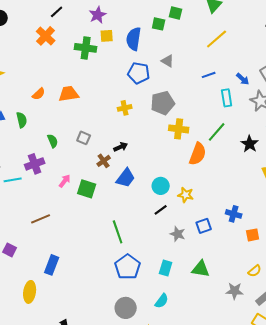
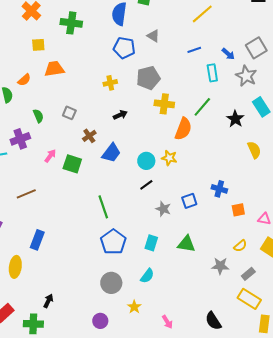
yellow square: (107, 36) -> (38, 45), moved
orange semicircle: (39, 94) -> (24, 80), moved
black arrow: (121, 147) -> (120, 115), moved
yellow star: (186, 195) -> (169, 158), moved

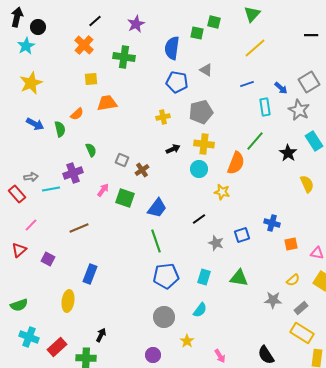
yellow cross: (164, 104) -> (204, 144), moved
gray square: (69, 113) -> (122, 160), moved
blue trapezoid: (111, 153) -> (157, 208), moved
cyan circle: (146, 161) -> (199, 169), moved
blue pentagon: (113, 242) -> (166, 276), turned 30

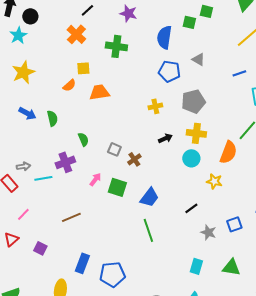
purple star: (136, 24) -> (128, 13), turned -30
orange semicircle: (77, 114) -> (69, 85), moved
blue pentagon: (166, 276) -> (112, 274), moved

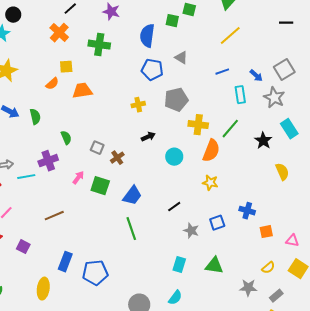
yellow cross: (196, 133) -> (198, 125), moved
yellow star: (214, 181) -> (210, 183), moved

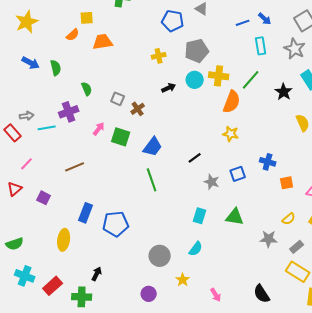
blue arrow: (256, 76) -> (265, 19), moved
cyan circle: (174, 157) -> (195, 80), moved

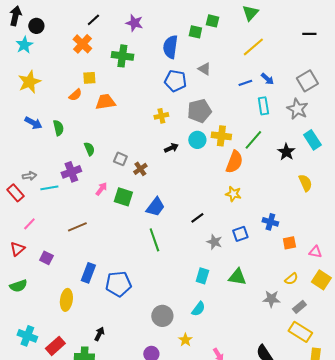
green semicircle: (15, 244) -> (18, 286), moved

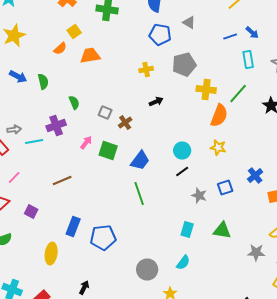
yellow square: (89, 78) -> (74, 32), turned -32
cyan circle: (197, 140) -> (182, 150), moved
blue cross: (270, 222) -> (255, 176), turned 35

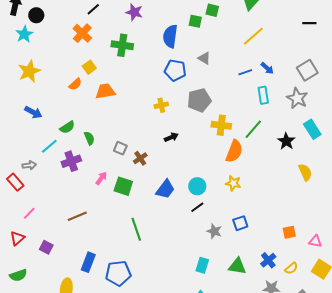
green semicircle: (43, 82) -> (67, 127), moved, turned 70
cyan line: (34, 142) -> (49, 146), moved, turned -30
blue trapezoid: (140, 160) -> (165, 189), moved
blue cross: (255, 176) -> (268, 260), moved
green line: (139, 194) -> (136, 229), moved

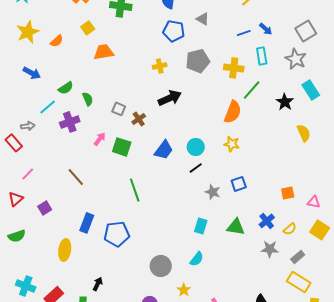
orange semicircle: (75, 84) -> (57, 41), moved
yellow cross: (221, 125) -> (234, 68), moved
black arrow: (171, 137) -> (170, 98), size x1.6
brown line: (77, 216) -> (76, 177), turned 72
purple square: (46, 247) -> (45, 208), turned 32

